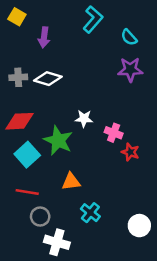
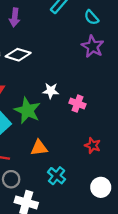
purple star: (130, 70) -> (93, 47), turned 30
red star: (130, 152) -> (93, 145), moved

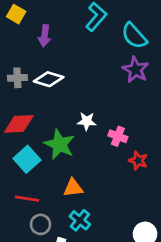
cyan semicircle: (91, 17) -> (134, 36), size x1.5
red star: (93, 145) -> (138, 161), moved
cyan cross: (57, 176) -> (80, 220), moved

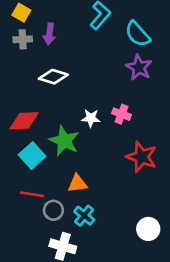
gray cross: (17, 78) -> (23, 39), moved
pink cross: (118, 136) -> (122, 114), moved
red star: (138, 161) -> (142, 157), size x1.6
gray circle: (41, 224) -> (53, 210), moved

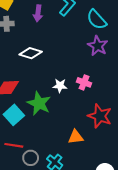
purple arrow: (49, 34) -> (38, 13), moved
orange triangle: (77, 184) -> (76, 137), moved

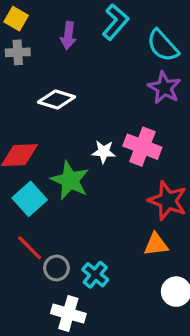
pink cross: (84, 82) -> (142, 147), size x1.5
orange triangle: (76, 137) -> (156, 244), moved
red line: (14, 145) -> (30, 248), turned 36

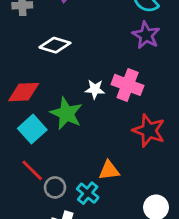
orange triangle: (156, 244) -> (109, 170), moved

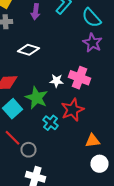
red star: (149, 131) -> (72, 110), moved, turned 30
orange triangle: (109, 170) -> (92, 141), moved
cyan cross: (88, 193) -> (50, 123), moved

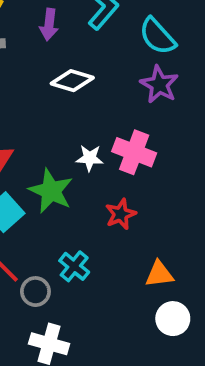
white diamond: (28, 50) -> (72, 81), moved
red star: (72, 110) -> (121, 214), size x0.7
cyan cross: (50, 123) -> (74, 266), moved

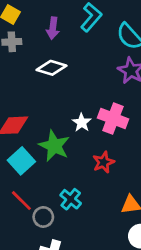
white diamond: (72, 81) -> (51, 68), moved
white star: (90, 158) -> (82, 123), turned 30

